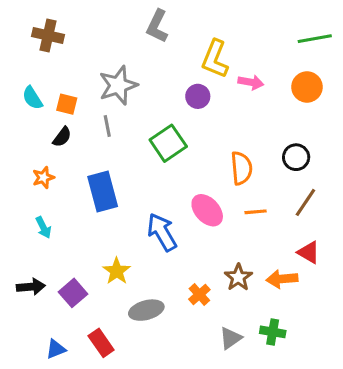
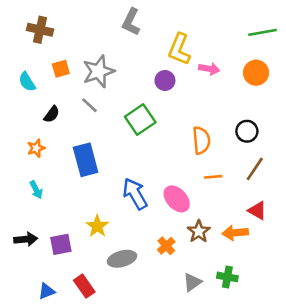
orange square: (67, 104) -> (61, 69), moved, turned -30
gray line: (107, 126) -> (89, 105), turned -36
pink ellipse: (207, 210) -> (177, 199), moved
purple square: (73, 293) -> (61, 244), turned 30

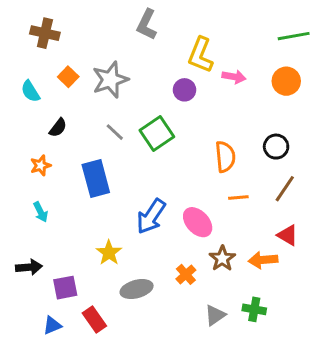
orange square: (61, 69) -> (68, 77), turned -30
gray line: (89, 105) -> (115, 132), moved
blue arrow: (135, 194) -> (151, 216), turned -116
purple square: (61, 244) -> (65, 288), moved

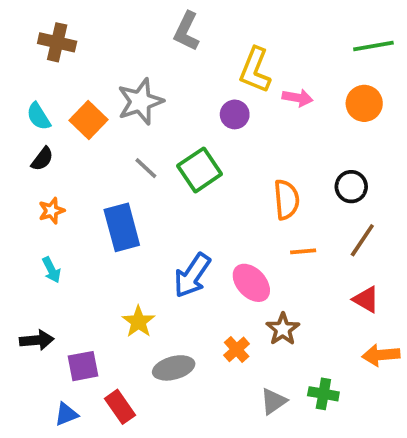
orange square: (68, 77) -> (89, 120), moved, size x1.4
black semicircle: (58, 128) -> (42, 159), moved
orange arrow: (263, 260) -> (381, 355), moved

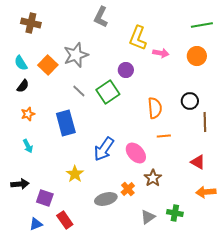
purple circle: (235, 114) -> (126, 70), moved
brown line: (362, 240) -> (205, 122), moved, turned -36
purple square: (83, 366) -> (45, 198), turned 30
gray ellipse: (174, 368) -> (106, 199), moved

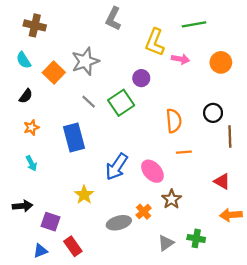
green line: (202, 25) -> (194, 24), moved
cyan semicircle: (21, 63) -> (24, 60), moved

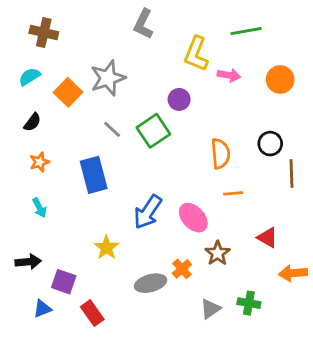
cyan semicircle: (24, 60) -> (30, 77), turned 90
red triangle: (222, 181) -> (267, 238), moved
blue triangle: (40, 251) -> (42, 309), moved

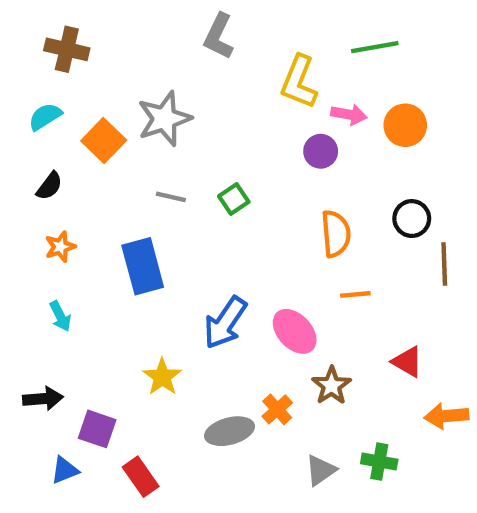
orange circle: (280, 80) -> (405, 125), moved
purple circle: (179, 99) -> (321, 151), moved
gray line: (112, 129) -> (171, 197), turned -30
green square: (153, 131) -> (234, 199), size x0.6

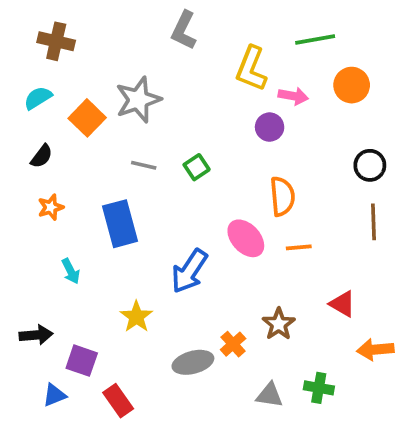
orange circle: (405, 125) -> (352, 85), moved
black circle: (412, 219) -> (370, 165), moved
cyan arrow: (60, 316) -> (71, 271), moved
pink ellipse: (295, 331) -> (246, 238), moved
gray triangle: (321, 470) -> (270, 395), turned 44

